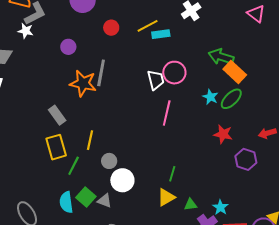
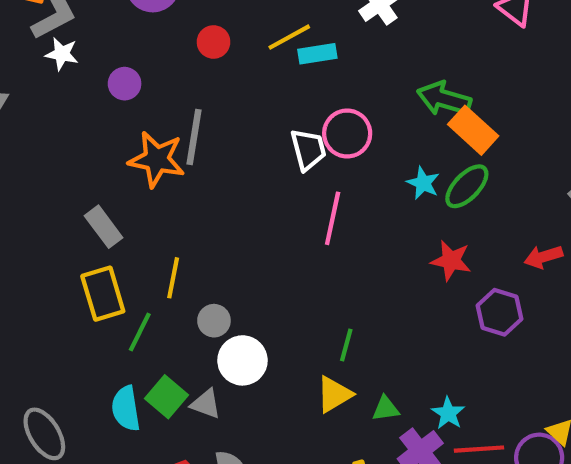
white star: (26, 31) -> (62, 54), moved

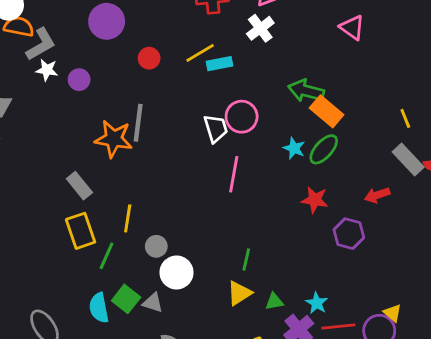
purple circle: (125, 84) -> (79, 80), moved

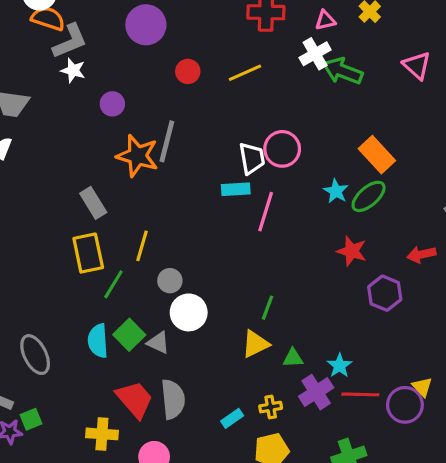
cyan rectangle: (219, 64) -> (236, 189), moved
purple circle: (79, 80) -> (112, 104), moved
green arrow: (306, 91) -> (343, 71), moved

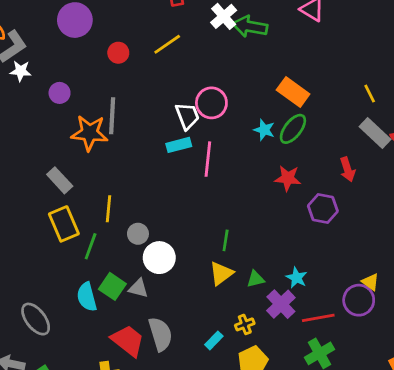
red arrow: (421, 254) -> (348, 169), turned -85
red line: (360, 394) -> (318, 318), moved

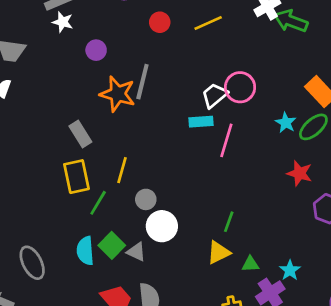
white trapezoid: (187, 116) -> (214, 95), turned -120

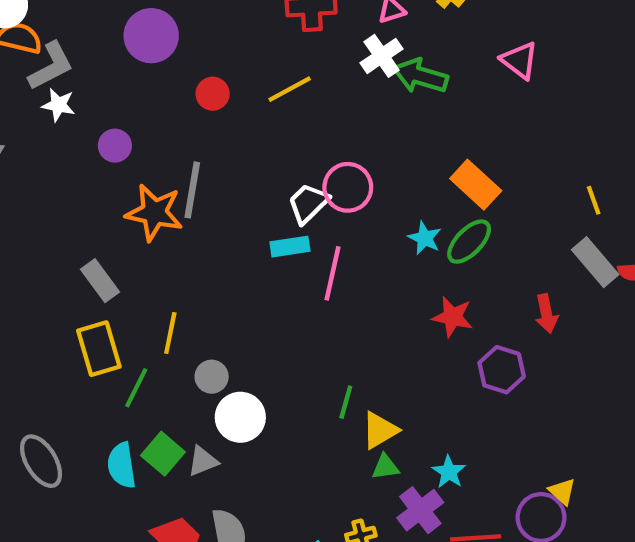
gray triangle: (136, 252) -> (203, 461), turned -42
yellow triangle: (218, 252) -> (380, 430), moved
gray ellipse: (32, 263) -> (41, 461), moved

